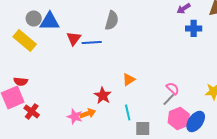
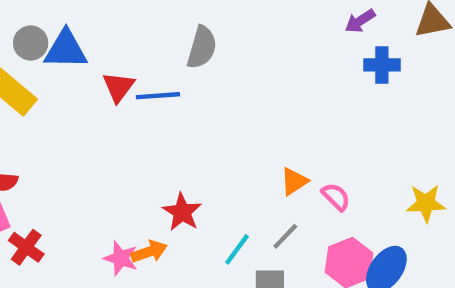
orange triangle: (129, 79) -> (294, 181), moved
gray line: (169, 99) -> (285, 236), moved
cyan line: (128, 112) -> (237, 249), turned 49

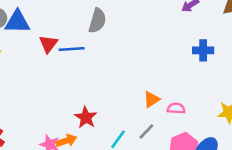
blue cross: (382, 65) -> (203, 50), moved
pink semicircle: (336, 197) -> (176, 108), turned -42

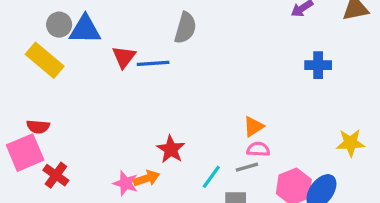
pink semicircle: (176, 108) -> (258, 149), moved
gray line: (146, 132) -> (247, 167), turned 30

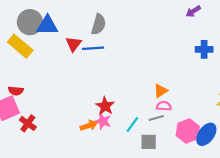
gray circle: (59, 25) -> (30, 22), size x1.5
gray semicircle: (185, 28) -> (99, 24), moved
pink star: (125, 183) -> (103, 121), moved

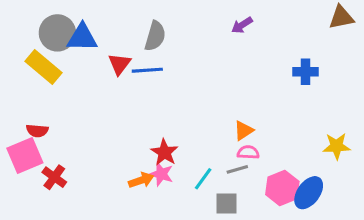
purple arrow: (193, 11) -> (242, 25), moved

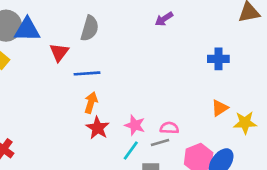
blue line: (147, 70) -> (87, 73), moved
orange triangle: (244, 131) -> (220, 108), moved
pink star: (161, 174) -> (135, 125), moved
orange arrow: (141, 180) -> (91, 103), moved, turned -54

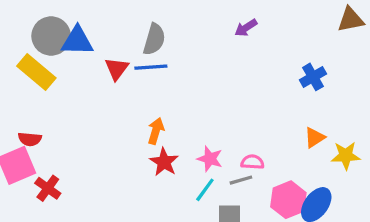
blue cross: (218, 59) -> (313, 77), turned -30
blue line: (87, 73) -> (151, 67), moved

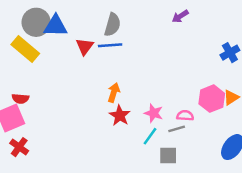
red cross: (48, 188) -> (19, 147), moved
pink hexagon: (288, 200) -> (212, 99), moved

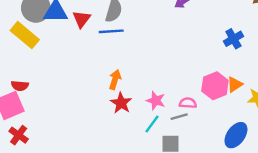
red triangle: (85, 47) -> (82, 19), moved

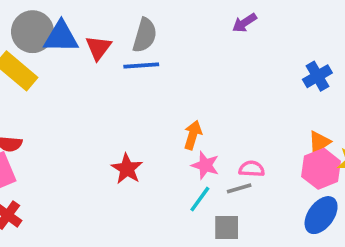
orange arrow: (115, 80) -> (193, 135), moved
pink hexagon: (215, 86) -> (321, 169), moved
red star: (121, 103) -> (127, 169), moved

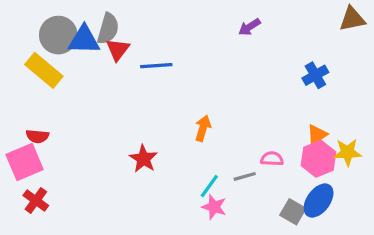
gray semicircle: (145, 35) -> (108, 29), moved
pink star: (205, 165) -> (214, 207), moved
pink semicircle: (252, 169) -> (272, 159), moved
gray square: (227, 228) -> (293, 212), moved, turned 30

